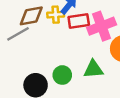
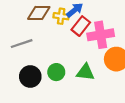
red rectangle: (79, 21) -> (81, 26), turned -54
gray line: (18, 34) -> (22, 44), moved

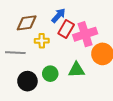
yellow cross: (61, 16) -> (42, 41), moved
gray line: (22, 44) -> (15, 53), turned 30

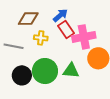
red rectangle: (66, 29) -> (66, 30), turned -72
green circle: (50, 74) -> (45, 71), size x1.6

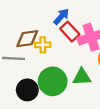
brown diamond: (28, 19) -> (27, 39), moved

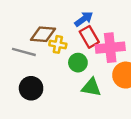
green circle: (53, 81) -> (78, 63), moved, size x0.6

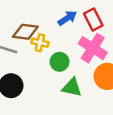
red rectangle: (89, 37) -> (93, 19), moved
pink cross: (110, 48) -> (93, 48), turned 36

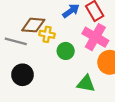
green triangle: (72, 87) -> (86, 84), moved

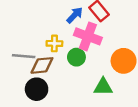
brown diamond: (33, 25) -> (42, 65), moved
pink cross: (95, 37) -> (88, 36), moved

